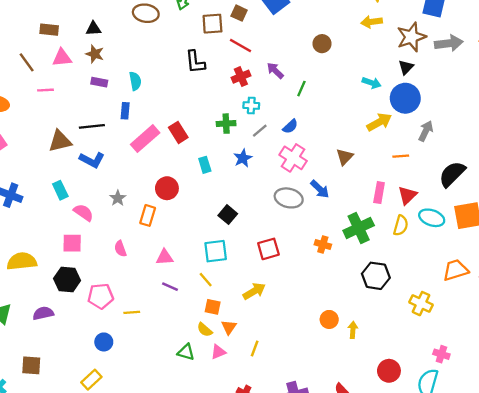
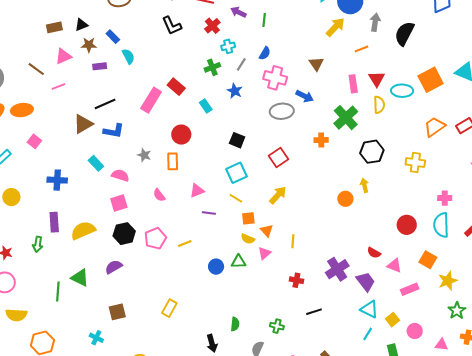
brown rectangle: (49, 30) -> (54, 27), moved
blue rectangle: (125, 111) -> (113, 37), moved, turned -32
black semicircle: (452, 174) -> (404, 33), moved
yellow arrow: (353, 330) -> (364, 185), moved
blue circle: (104, 342) -> (216, 267), moved

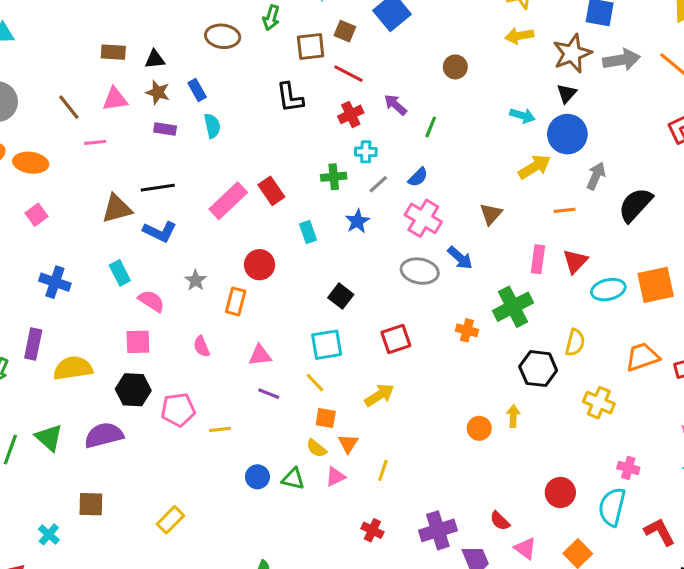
cyan ellipse: (402, 91) -> (608, 290), turned -30
yellow semicircle: (379, 105) -> (575, 342), moved
purple semicircle: (114, 267) -> (104, 435), size x1.4

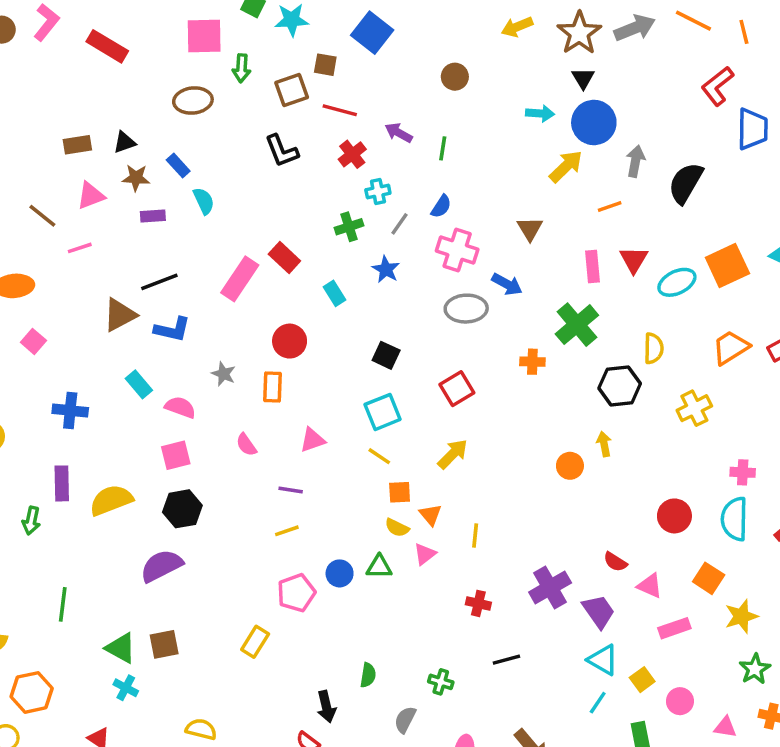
purple line: (269, 394) -> (291, 490), moved
yellow cross: (599, 403) -> (694, 408), turned -36
pink pentagon: (178, 410) -> (296, 593), moved
green triangle: (49, 438) -> (121, 648), moved

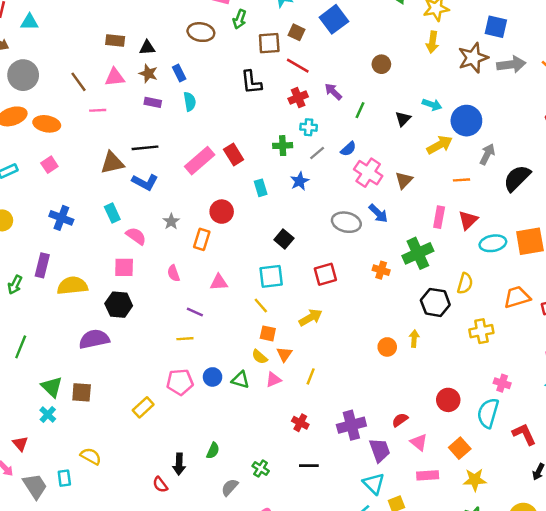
yellow arrow: (517, 27) -> (432, 42), turned -75
black triangle: (583, 78) -> (403, 119), moved
pink cross: (457, 250) -> (368, 173), moved
red semicircle: (615, 562) -> (400, 420), turned 98

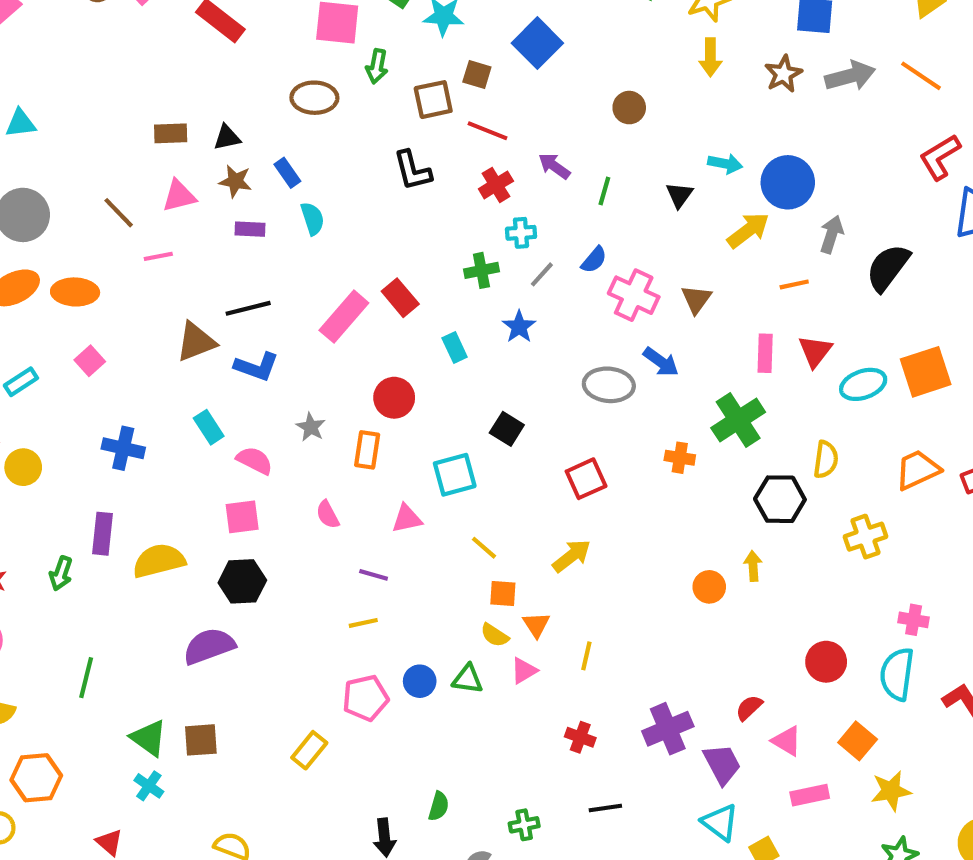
brown star: (473, 58) -> (783, 74), size x0.7
cyan square: (271, 276) -> (455, 475), moved
green cross: (261, 468) -> (524, 825), turned -35

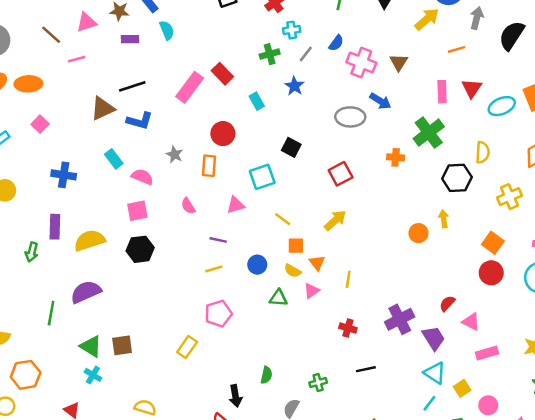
purple semicircle: (209, 646) -> (86, 292), moved
blue circle: (420, 681) -> (257, 265), moved
orange square: (858, 741) -> (493, 243), moved

